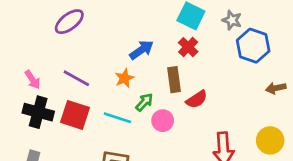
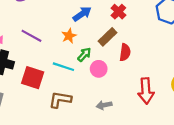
brown rectangle: (174, 80) -> (107, 37), turned 54
red semicircle: (197, 99) -> (125, 52), turned -49
red square: (75, 115) -> (33, 78), moved

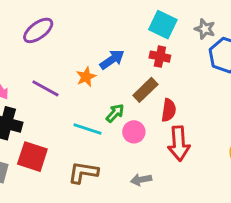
red cross: (118, 12) -> (160, 57), turned -32
orange star: (69, 36) -> (86, 77), moved
red square: (33, 78) -> (32, 157), moved
red arrow: (146, 91) -> (179, 143), moved

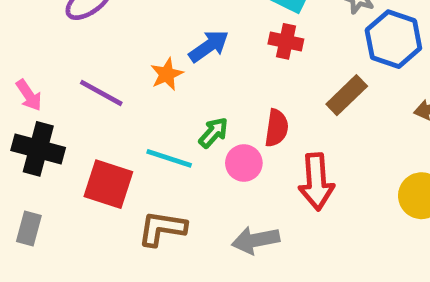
brown rectangle: (145, 90) -> (347, 95), moved
red semicircle: (169, 110) -> (277, 128), moved
red square: (32, 157) -> (108, 184), moved
gray arrow: (141, 180) -> (256, 240), size x1.4

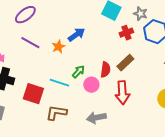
red cross: (286, 41) -> (126, 33), moved, turned -32
purple line: (101, 93) -> (30, 43), moved
brown rectangle: (347, 95) -> (125, 63), moved

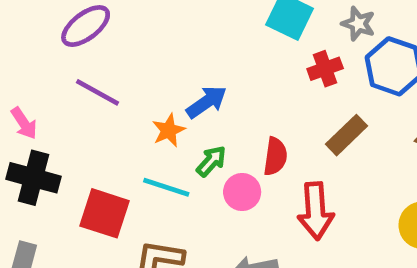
blue arrow: (76, 35) -> (207, 102), moved
orange star: (58, 47) -> (169, 130), moved
brown rectangle: (125, 63) -> (346, 135), moved

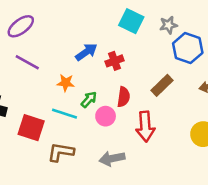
gray star: (358, 24) -> (168, 25), turned -30
red cross: (325, 69) -> (115, 61), moved
blue arrow: (207, 102) -> (86, 52), moved
orange star: (169, 130) -> (66, 83), turned 30

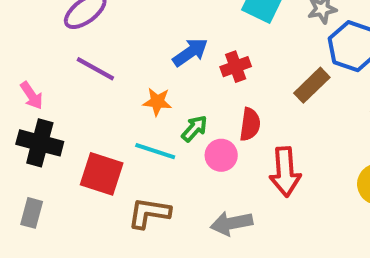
brown rectangle: (162, 85) -> (312, 85), moved

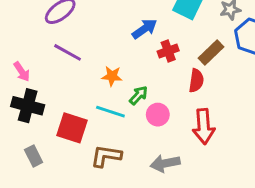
blue arrow: (190, 52) -> (144, 29), moved
brown rectangle: (312, 85) -> (211, 52), moved
red semicircle: (250, 124) -> (196, 81), moved
gray rectangle: (32, 213) -> (34, 156), moved, turned -42

